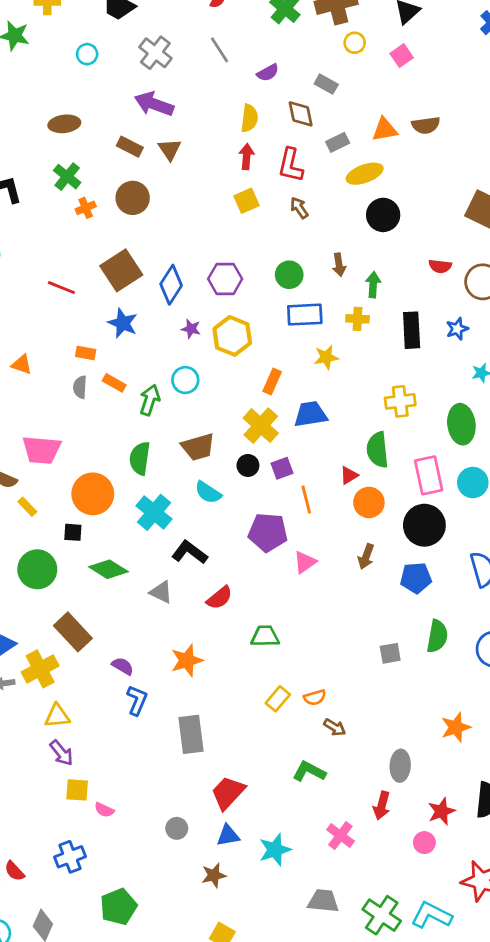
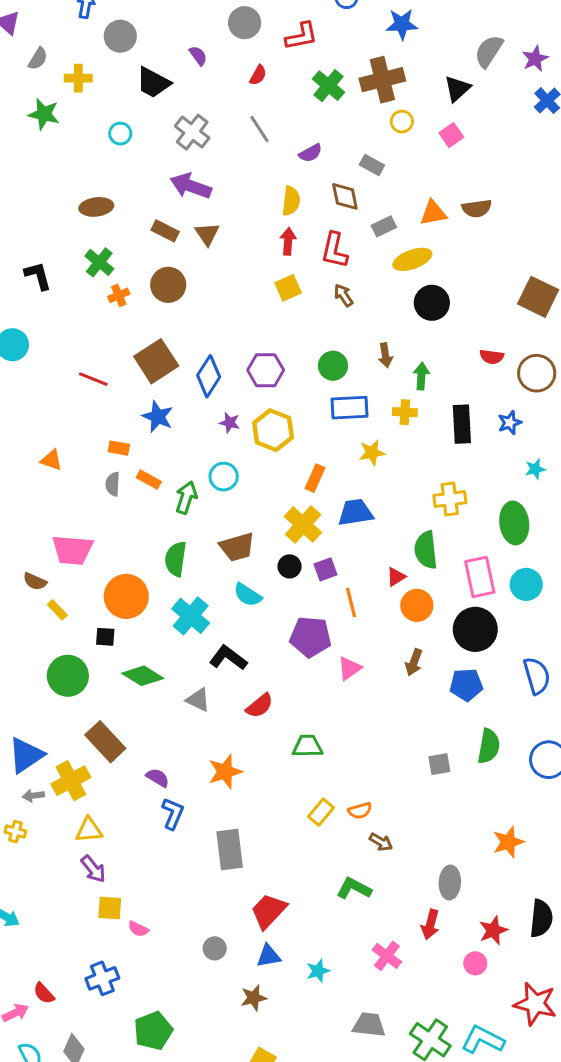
cyan star: (275, 850) -> (318, 971), size x0.7

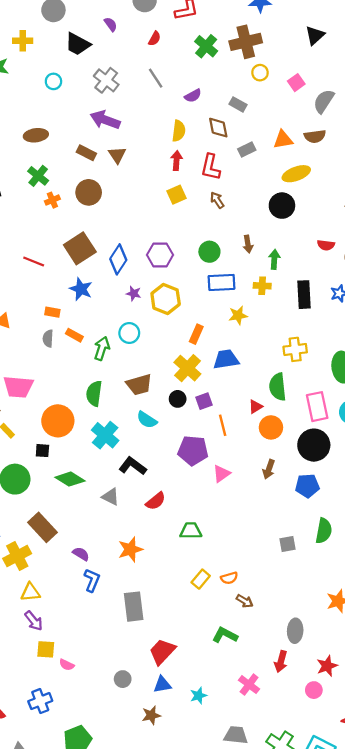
gray semicircle: (489, 51) -> (324, 101), moved
black triangle: (457, 89) -> (315, 35), moved
yellow ellipse: (412, 259) -> (296, 174), moved

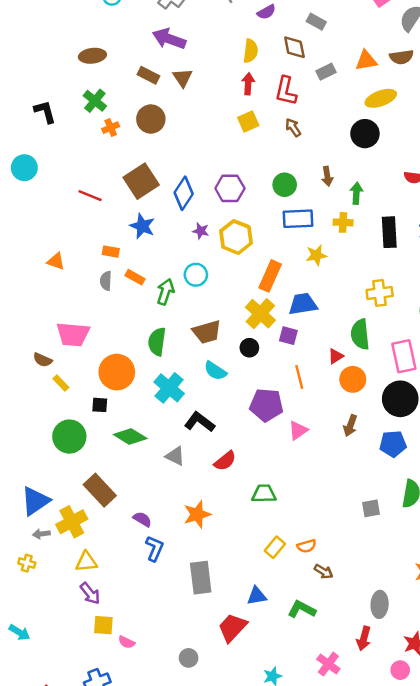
orange rectangle: (196, 334) -> (270, 276), size x1.4
purple square: (204, 401) -> (288, 336), moved, turned 35
blue triangle: (162, 685) -> (257, 596), moved

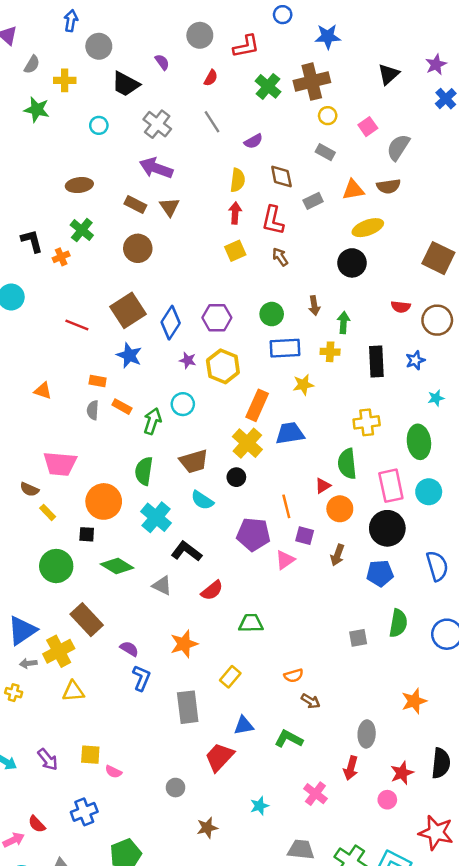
gray rectangle: (316, 22) -> (325, 152), moved
orange cross: (111, 128) -> (61, 257), moved
purple square: (288, 336) -> (305, 536), moved
yellow rectangle: (275, 547) -> (230, 677), moved
purple arrow: (90, 593) -> (48, 760), moved

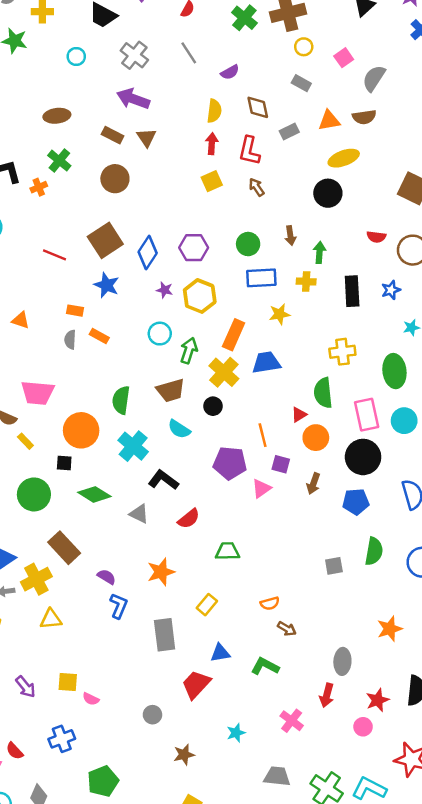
green arrow: (152, 421) -> (189, 350), moved

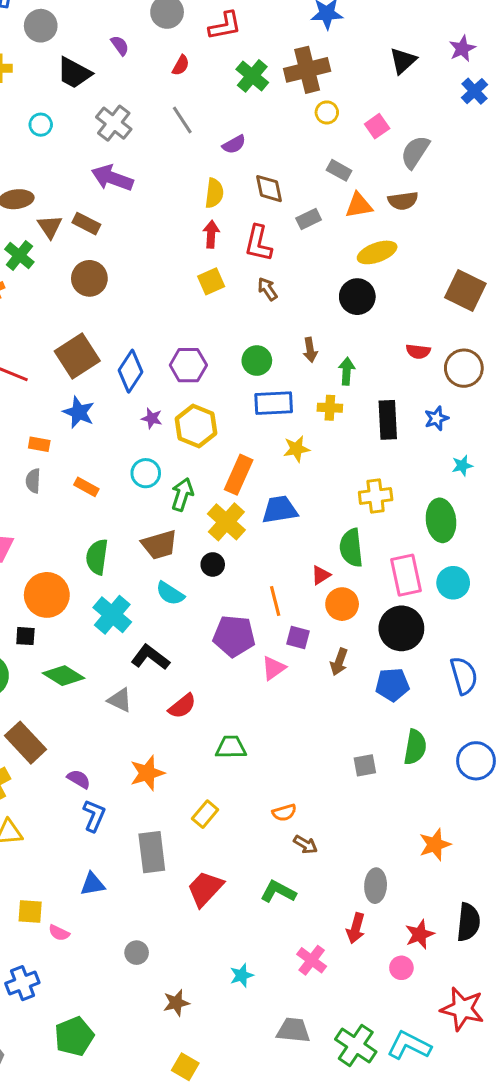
gray rectangle: (301, 83) -> (339, 170), moved
brown triangle: (146, 138) -> (50, 227), moved
orange rectangle: (99, 336) -> (86, 487), moved
blue triangle: (220, 653) -> (92, 884), moved
red trapezoid: (196, 684) -> (205, 889), moved

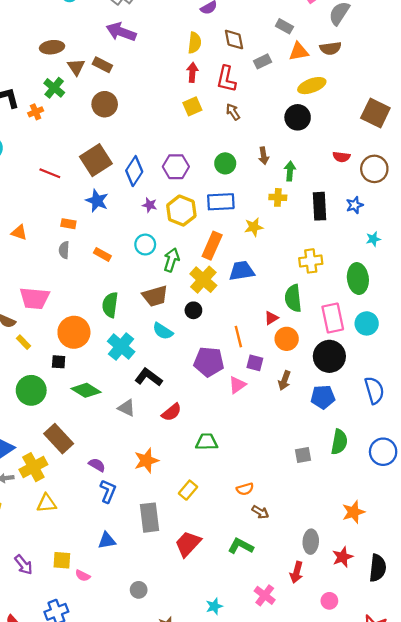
blue rectangle: (274, 403) -> (221, 202), moved
red star: (420, 934) -> (343, 557), moved

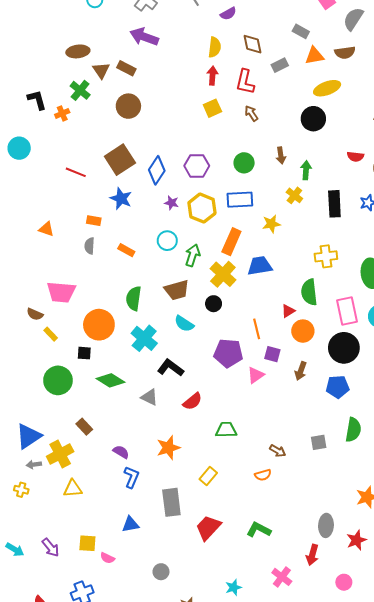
yellow cross: (278, 197) -> (294, 195), turned 35
brown rectangle: (59, 439) -> (84, 427), size x0.6
brown arrow: (260, 512) -> (278, 451), moved

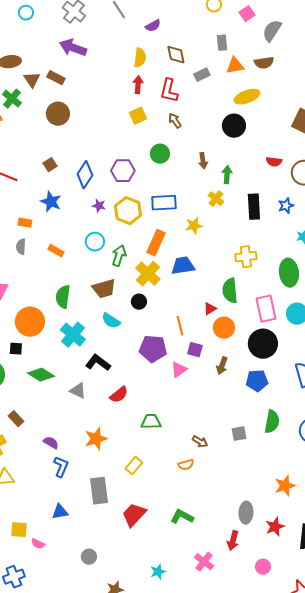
gray rectangle: (301, 31) -> (222, 43), turned 56
brown square: (120, 160) -> (50, 165), size x0.5
green circle: (244, 163) -> (160, 154), moved

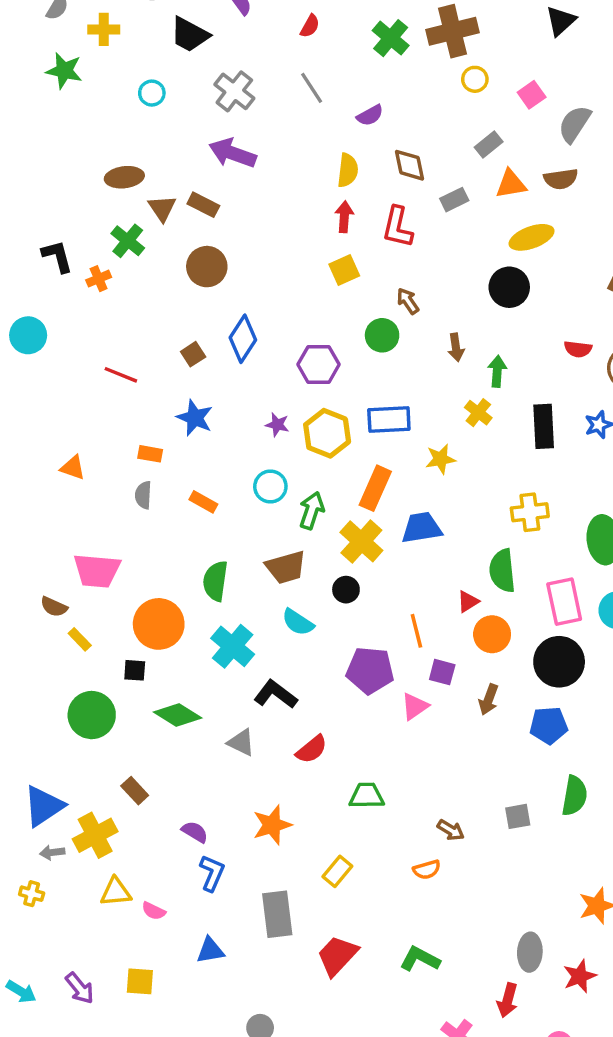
gray rectangle: (222, 43) -> (489, 145), turned 56
brown arrow: (175, 121) -> (408, 301), moved
blue diamond: (85, 175) -> (243, 339), moved
pink semicircle: (38, 544) -> (154, 911), moved

